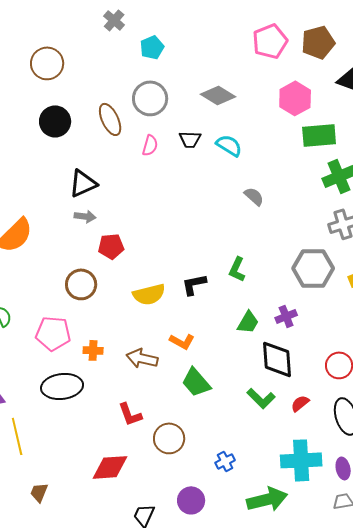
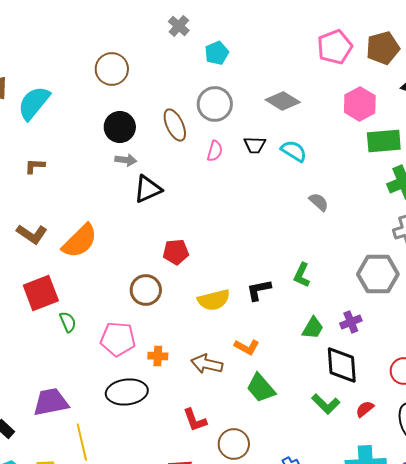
gray arrow: (85, 216) -> (126, 160), moved

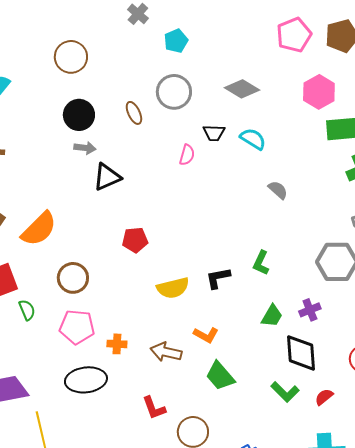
brown ellipse: (175, 125) -> (134, 113), size x0.7
pink semicircle: (215, 151) -> (187, 155), moved
brown circle: (146, 290) -> (73, 278), moved

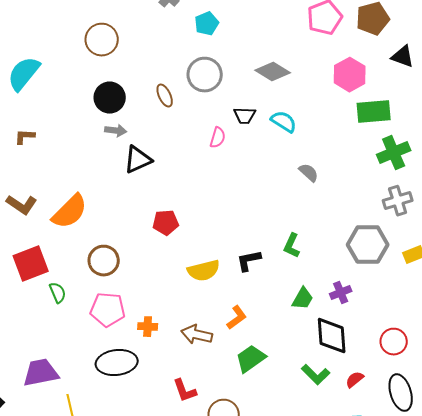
orange L-shape: (206, 335) -> (237, 318), turned -65
green trapezoid: (220, 376) -> (251, 359), turned 96

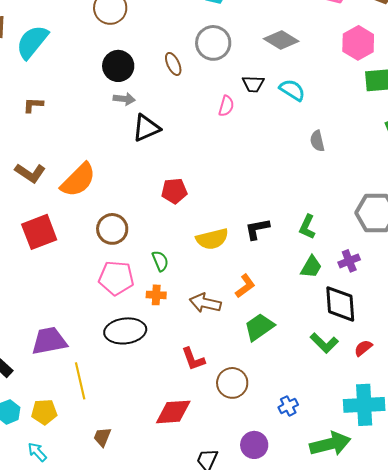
gray semicircle: (309, 173) -> (317, 141), turned -145
green L-shape: (292, 246) -> (307, 227), moved
green semicircle: (58, 293) -> (160, 261), moved

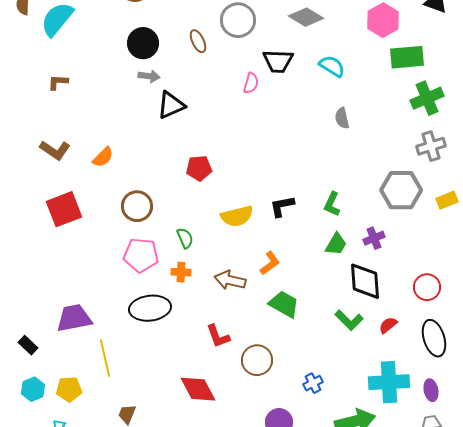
black trapezoid: (253, 84) -> (278, 61), size x1.4
cyan semicircle: (292, 90) -> (332, 66), moved
orange semicircle: (78, 180) -> (103, 157), size x0.6
green trapezoid: (259, 327) -> (284, 304), turned 64
red diamond: (173, 412) -> (198, 389), turned 66

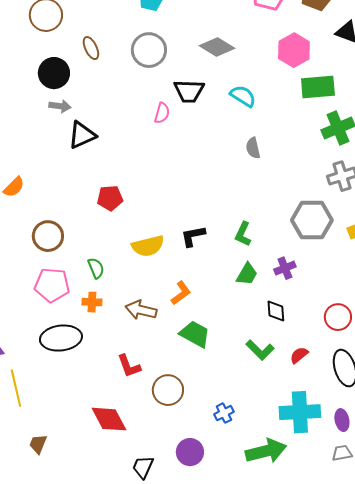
brown ellipse: (198, 41) -> (91, 48), moved
black diamond: (365, 281) -> (276, 311), size x0.6

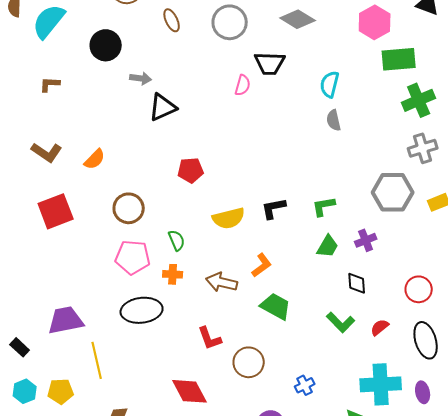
black circle: (54, 73) -> (106, 45), moved
cyan semicircle: (243, 96) -> (330, 84), moved, turned -108
green L-shape: (243, 234) -> (324, 206), turned 55

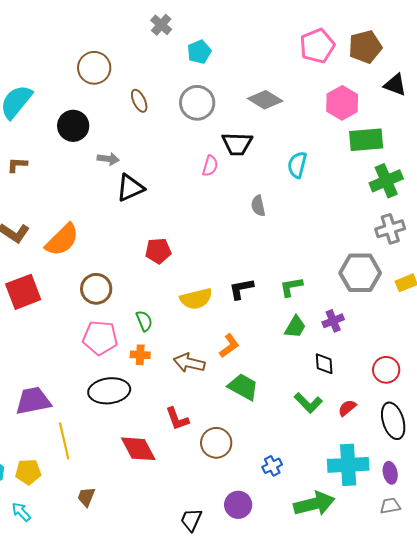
gray semicircle: (334, 120) -> (258, 206), moved
orange semicircle: (95, 159) -> (62, 240), size x1.6
red diamond: (190, 391) -> (138, 449), moved

